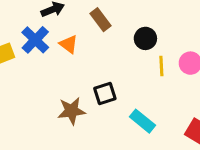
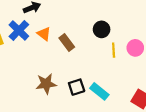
brown rectangle: (101, 20) -> (67, 42), moved
black square: (105, 94) -> (77, 87), moved

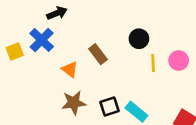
orange triangle: (44, 34) -> (70, 69), moved

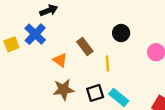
yellow line: (153, 63) -> (108, 64), moved

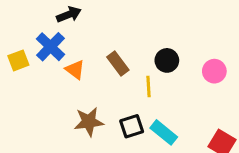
black circle: (121, 33) -> (167, 60), moved
orange triangle: (60, 60) -> (75, 70), moved

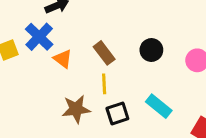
yellow line: (148, 86) -> (104, 84), moved
cyan rectangle: (164, 132) -> (159, 106), moved

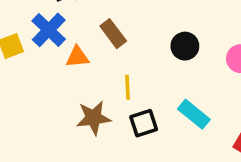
brown rectangle: (104, 53) -> (113, 34), moved
orange triangle: (63, 59) -> (77, 57), turned -42

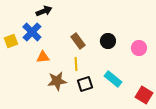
brown rectangle: (113, 34) -> (78, 41), moved
orange triangle: (77, 57) -> (43, 57), moved

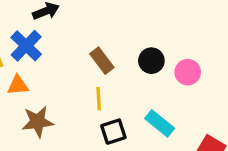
pink circle: (139, 48) -> (188, 72), moved
orange triangle: (43, 57) -> (18, 85), moved
brown star: (57, 81) -> (38, 122), moved

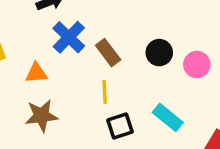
blue cross: (26, 46) -> (69, 37), moved
orange triangle: (18, 85) -> (36, 73), moved

